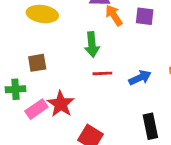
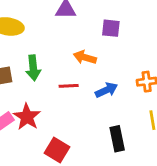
orange arrow: (114, 15) -> (85, 57), moved, turned -40
green arrow: (92, 45) -> (33, 68), moved

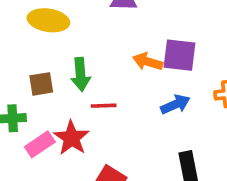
purple square: (111, 28) -> (179, 55), moved, size x1.4
red line: (69, 86) -> (104, 106), moved

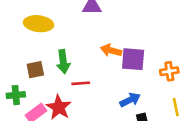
purple square: (179, 55) -> (133, 59), moved
blue arrow: (175, 104) -> (130, 100), moved

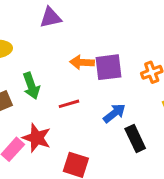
red line: (81, 83) -> (69, 104), moved

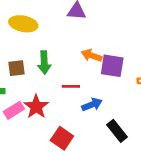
blue arrow: (114, 113) -> (92, 105), moved
black rectangle: (135, 139) -> (117, 131), turned -30

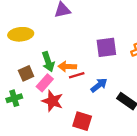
orange arrow: (92, 56) -> (67, 66), moved
pink rectangle: (14, 110) -> (45, 83), moved

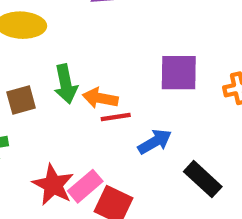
pink rectangle: (45, 83) -> (85, 186), moved
red star: (52, 101) -> (53, 185), moved

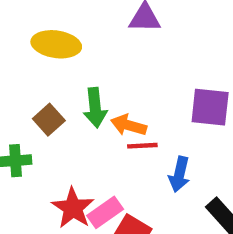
brown square: (21, 100) -> (49, 120), turned -32
blue arrow: (155, 142) -> (179, 174), turned 128

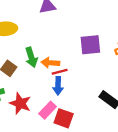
blue arrow: (179, 174) -> (58, 86), moved
red star: (73, 208) -> (20, 103), moved

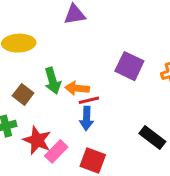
purple square: (90, 45) -> (129, 66), turned 30
pink rectangle: (48, 110) -> (56, 151), moved

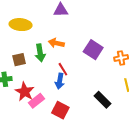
orange arrow: (77, 88) -> (56, 43), moved
brown square: (23, 94) -> (19, 60), turned 32
red line: (89, 100) -> (63, 69), turned 64

